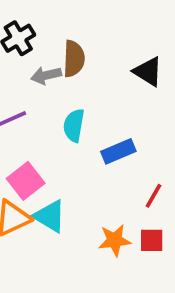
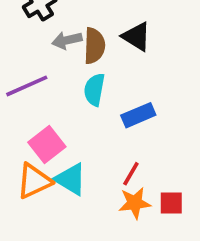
brown semicircle: (74, 59) -> (94, 46), moved
black triangle: (148, 72) -> (136, 37), moved
red line: (154, 196) -> (131, 174), moved

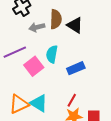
brown semicircle: (94, 46) -> (56, 19), moved
pink square: (47, 144) -> (34, 66), moved

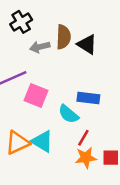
cyan semicircle: (52, 54) -> (68, 114), moved, turned -60
pink square: (34, 66) -> (36, 95), turned -30
blue rectangle: (76, 68) -> (88, 98), turned 30

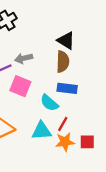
brown semicircle: (63, 37) -> (63, 62), moved
gray arrow: (40, 47) -> (24, 58), moved
cyan triangle: (42, 141) -> (42, 131), moved, turned -35

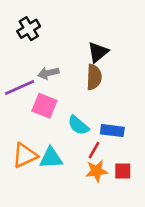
black triangle: (66, 40) -> (98, 52), turned 48
blue rectangle: (67, 88) -> (112, 131), moved
cyan triangle: (42, 131) -> (51, 158), moved

